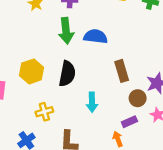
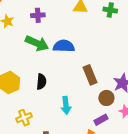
green arrow: (66, 31) -> (37, 43), turned -55
black semicircle: (67, 74) -> (41, 82), size x0.7

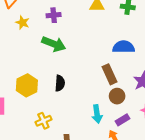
blue semicircle: (64, 46) -> (124, 47), moved
brown circle: (106, 98) -> (117, 96), moved
cyan arrow: (66, 105) -> (97, 114), moved

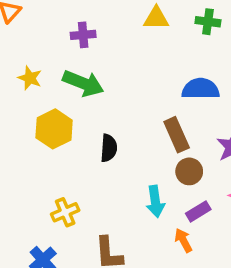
yellow star: (23, 23) -> (30, 78), moved
black semicircle: (60, 83) -> (109, 148), moved
yellow hexagon: (27, 85) -> (54, 129), moved

